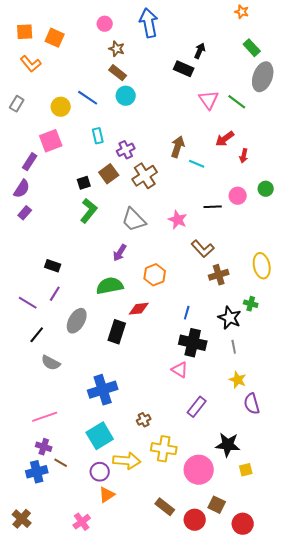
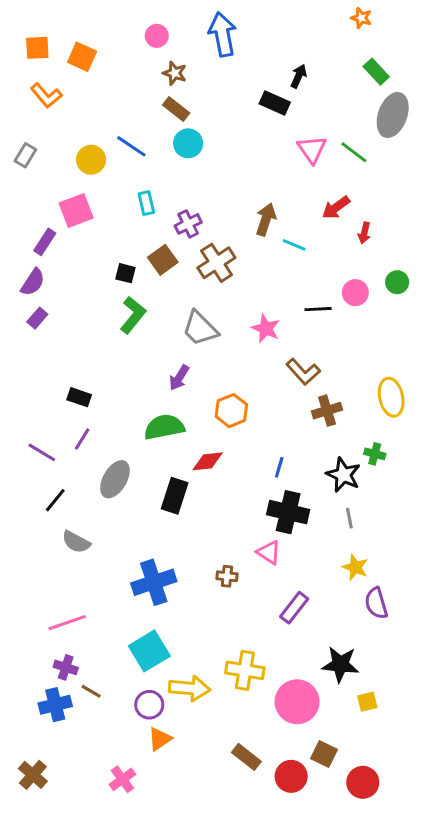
black square: (84, 183) -> (125, 273), turned 32
brown cross: (144, 420) -> (227, 576), moved, turned 32

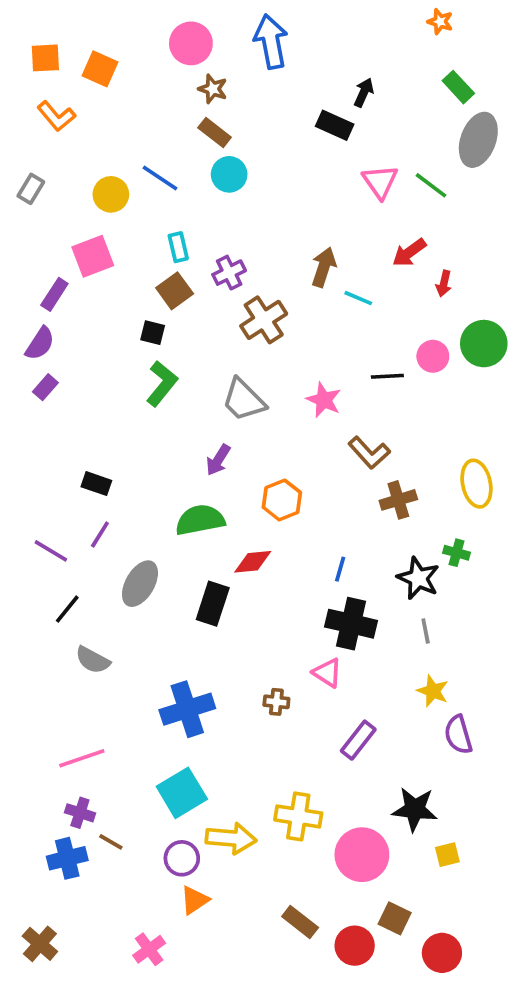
pink circle: (157, 36) -> (191, 43), size x1.5
brown square: (163, 260) -> (175, 291), moved
green circle: (397, 282) -> (484, 344), size x1.6

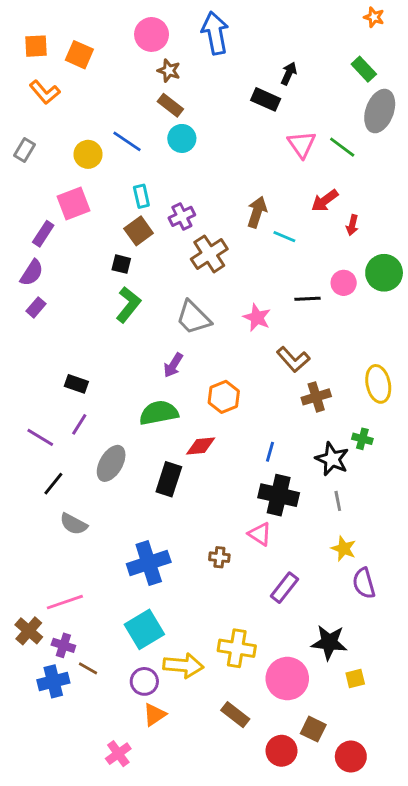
orange star: (440, 22) -> (374, 17), moved
brown rectangle: (300, 922) -> (235, 715), moved
brown cross: (40, 944) -> (29, 631), moved

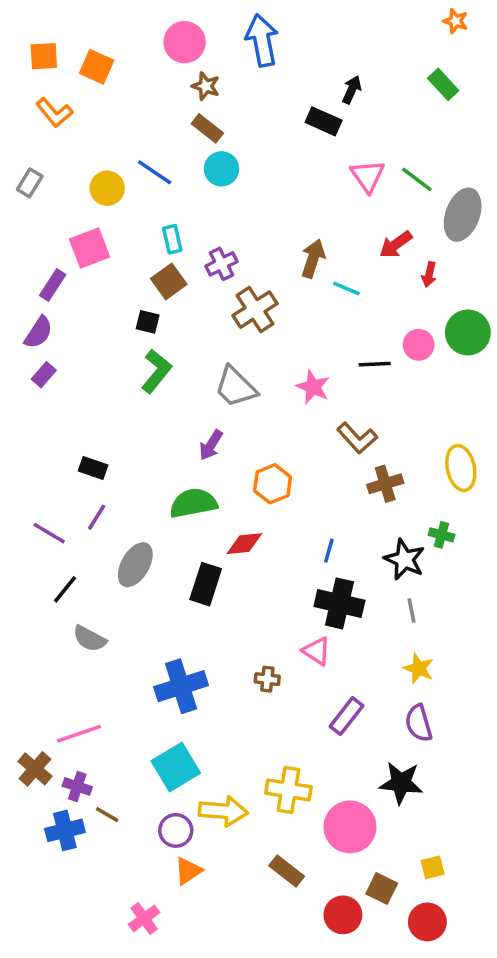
gray ellipse: (380, 111) -> (463, 215), moved
purple semicircle: (364, 583) -> (419, 723), moved
yellow square: (355, 679) -> (433, 867), moved

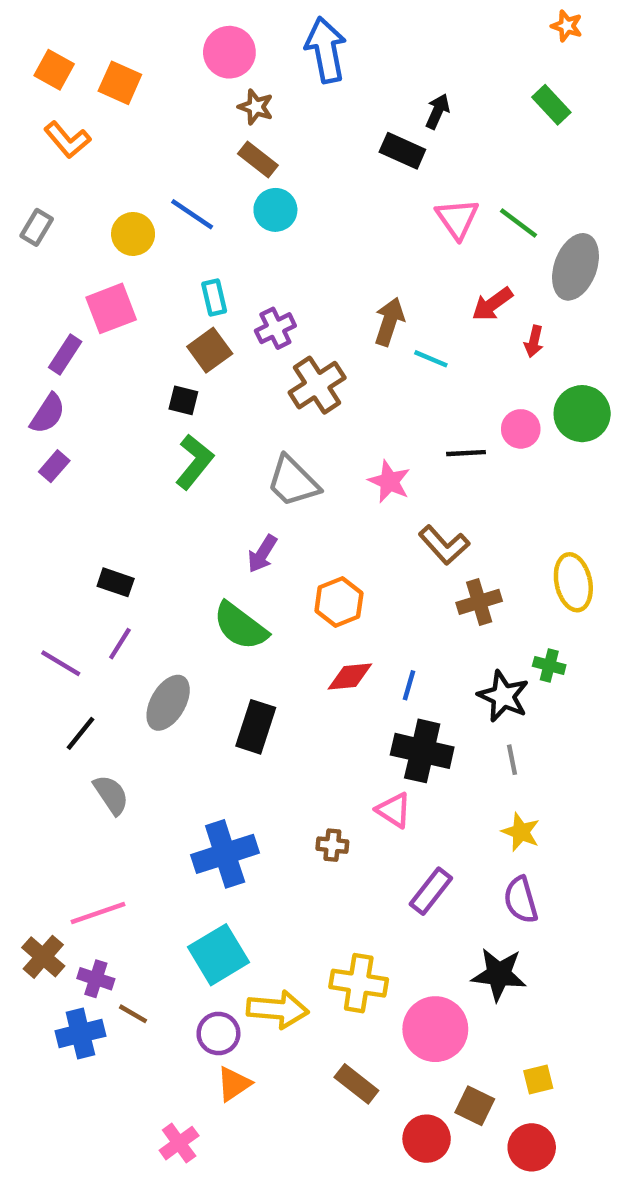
orange square: (44, 56) -> (54, 70), turned 32
green semicircle: (193, 503) -> (240, 626), turned -132
red diamond: (244, 544) -> (350, 676), moved
gray semicircle: (90, 639) -> (111, 795), turned -152

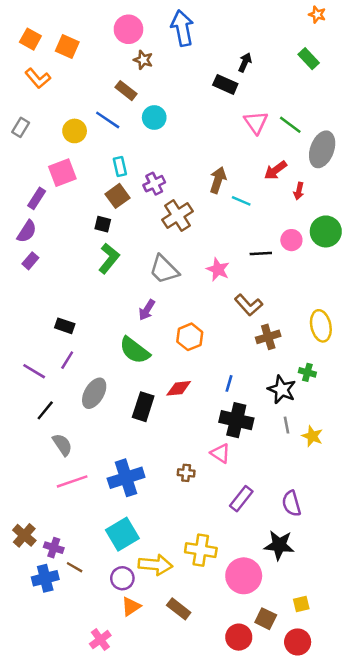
brown rectangle: (258, 160) -> (126, 91), moved
red diamond: (350, 676) -> (179, 388), moved
yellow star: (521, 832) -> (312, 436), moved
pink line: (98, 913) -> (72, 481), moved
brown rectangle: (356, 1084) -> (179, 609), moved

